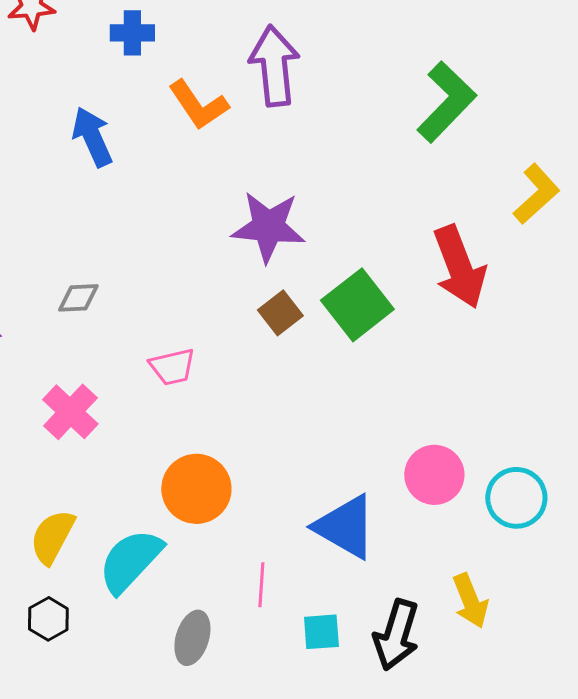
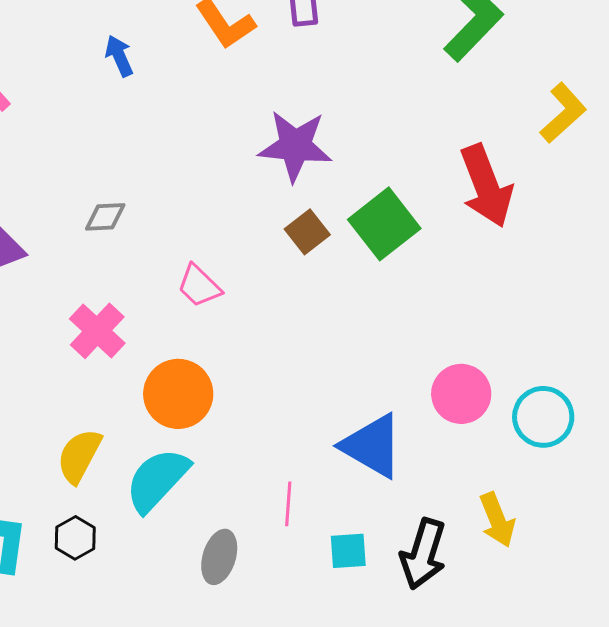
blue arrow: (92, 137) -> (119, 56), size x0.7
pink trapezoid: (172, 367) -> (199, 286), turned 57
orange circle: (196, 489) -> (178, 394), moved

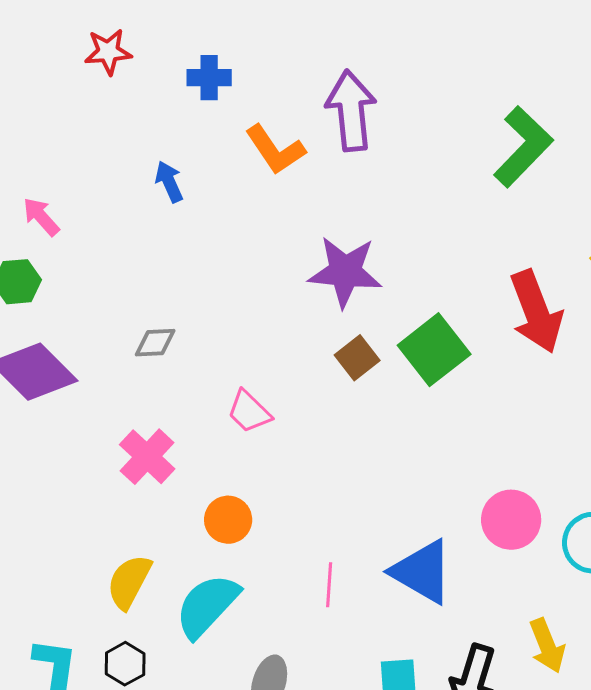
orange circle: (178, 394) -> (228, 520), size x0.7
pink line: (288, 504) -> (329, 585), moved

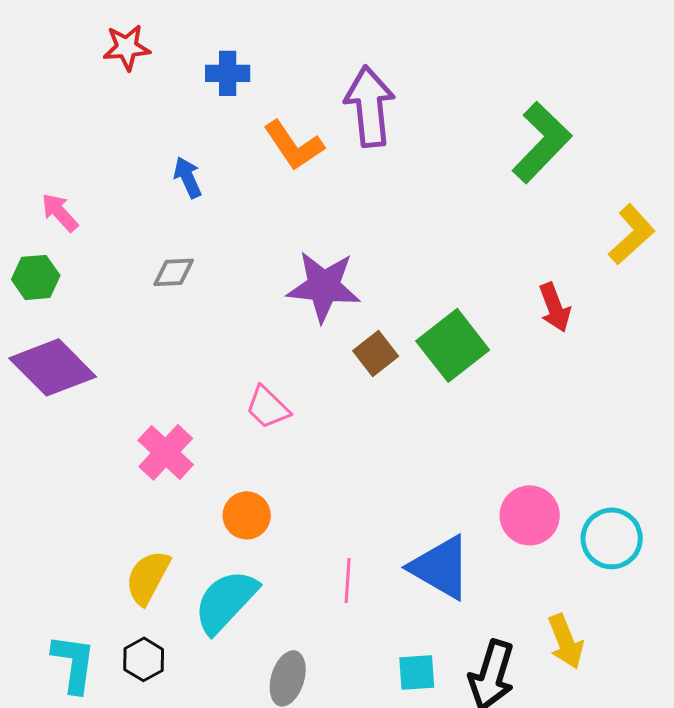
purple star: (345, 272) -> (324, 286), moved
red arrow: (536, 312) -> (555, 307), size x0.6
gray diamond: (155, 343) -> (174, 272), moved

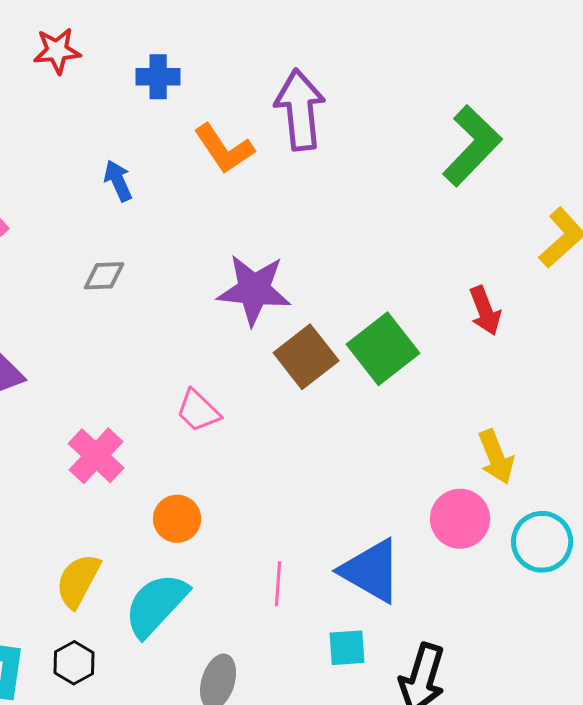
brown square: (376, 353) -> (306, 357), size x1.4
yellow arrow: (566, 641) -> (496, 457), moved
cyan square: (417, 672) -> (347, 648), moved

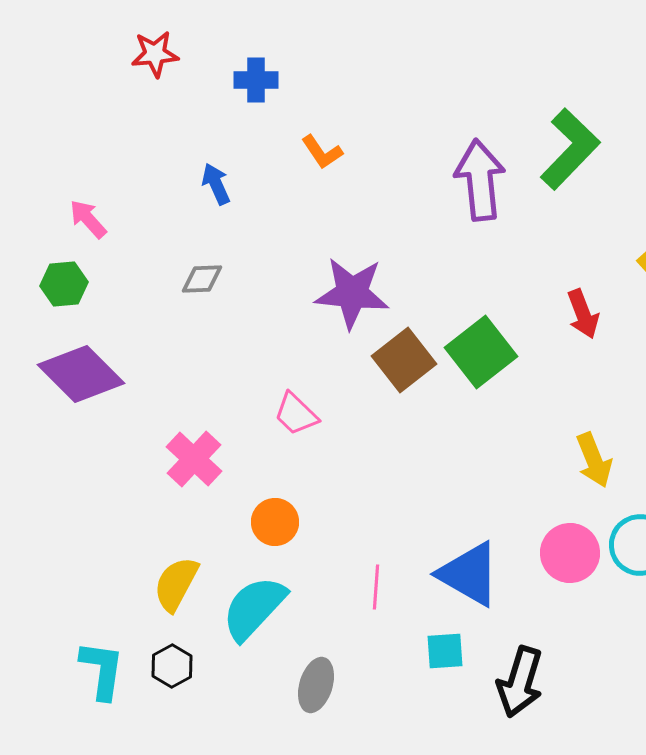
purple arrow: (300, 110) -> (480, 180), moved
orange L-shape: (224, 149) -> (322, 152), size x0.7
pink circle: (460, 519) -> (570, 553), moved

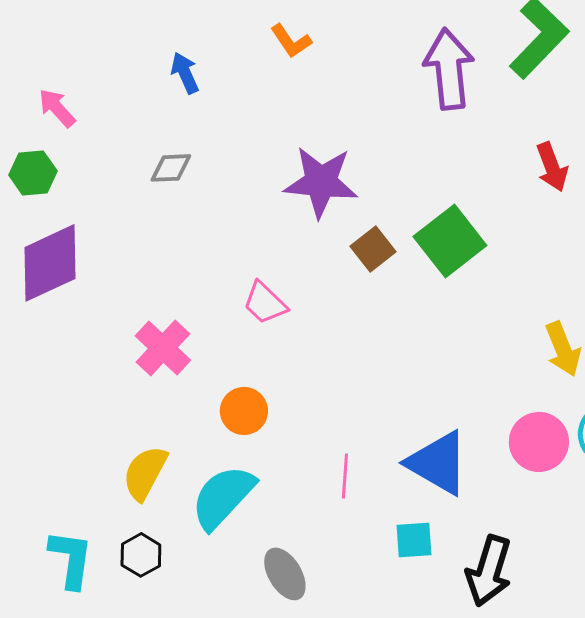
red arrow: (583, 314) -> (552, 167), moved
brown square: (404, 360) -> (373, 249), size x0.7
purple diamond: (81, 374) -> (50, 263), turned -70
gray ellipse: (316, 685) -> (285, 574), turned -48

